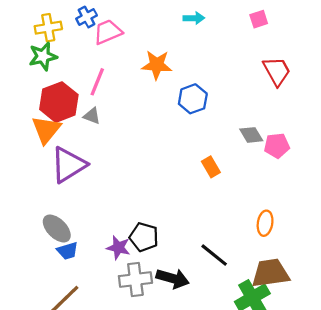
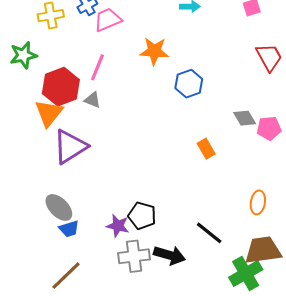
green star: (43, 56) -> (23, 55), moved

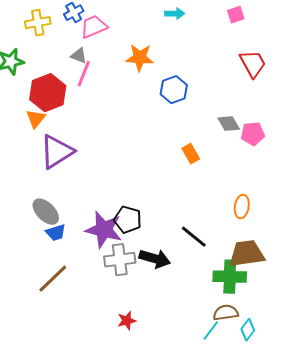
gray triangle: (92, 100) -> (79, 56), moved
orange triangle: (49, 113) -> (36, 119), size x0.7
purple star: (118, 226) -> (104, 230), size x1.6
green cross: (246, 273) -> (230, 277), turned 32

